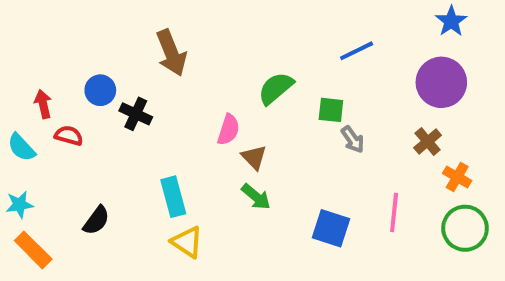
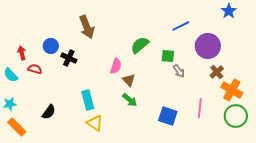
purple circle: (441, 82) -> (208, 46), moved
orange cross: (457, 177) -> (232, 90), size x1.5

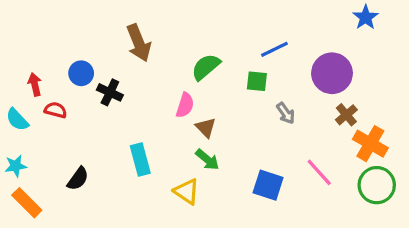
blue line: (181, 26) -> (274, 49), moved
green semicircle: (140, 45) -> (206, 67), moved
green square: (168, 56) -> (257, 81), moved
pink line: (200, 108) -> (319, 172), turned -48
yellow triangle: (95, 123) -> (187, 191), moved

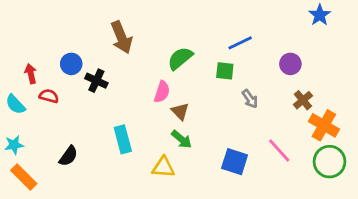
purple circle: (332, 73) -> (290, 64), size x0.6
yellow triangle: (187, 191) -> (163, 167), turned -30

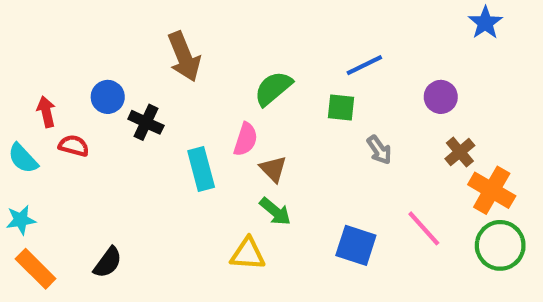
cyan rectangle: (123, 139) -> (201, 169), moved
black semicircle: (68, 156) -> (108, 262), moved

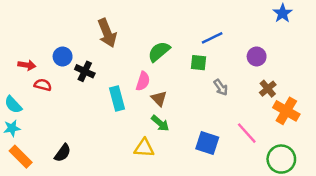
red arrow: (46, 112) -> (27, 65), turned 112
cyan semicircle: (23, 158) -> (13, 105), moved
green circle: (500, 245) -> (281, 159), moved

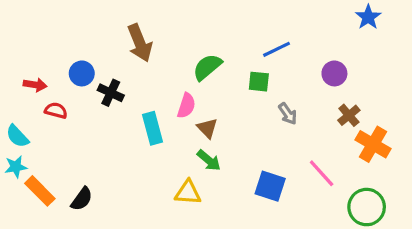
orange rectangle: (21, 157) -> (40, 191), moved

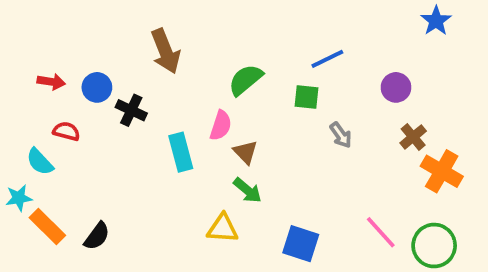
red arrow: (35, 85) -> (51, 82), moved
cyan semicircle: (17, 136) -> (40, 162), moved
pink line: (322, 173) -> (381, 232), moved
blue square: (270, 186) -> (301, 244), moved

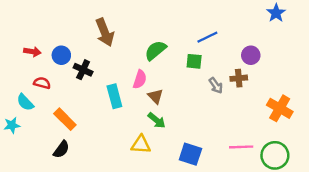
brown cross: (413, 137) -> (239, 78), moved, turned 35
orange rectangle: (47, 226) -> (65, 119), moved
pink line: (381, 232) -> (241, 147), turned -50

